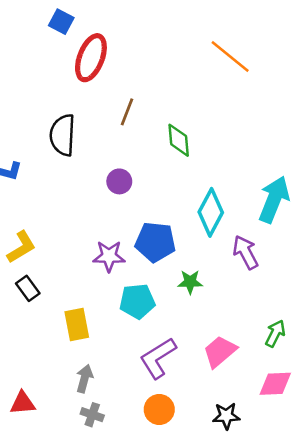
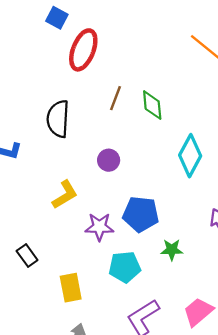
green diamond: (179, 140) -> (152, 105), moved
cyan diamond: (211, 212) -> (190, 156), moved
yellow L-shape: (21, 247) -> (65, 195), moved

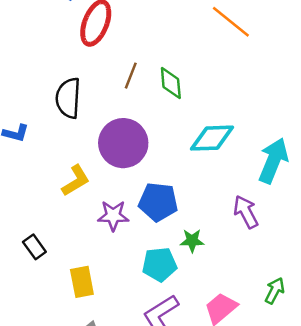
cyan diamond: (190, 156) -> (212, 138), turned 60
purple circle: (109, 160) -> (123, 143), size x2.0
cyan pentagon: (125, 267) -> (160, 264), moved

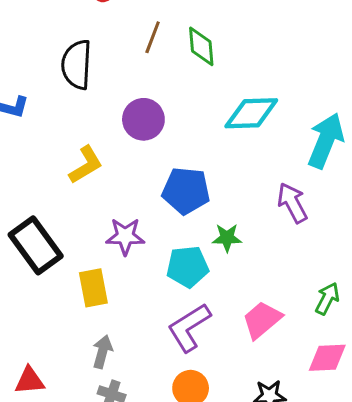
purple circle: (123, 143) -> (143, 119), size x0.7
purple star: (113, 216) -> (125, 236), moved
black rectangle: (34, 247) -> (36, 245), size x1.8

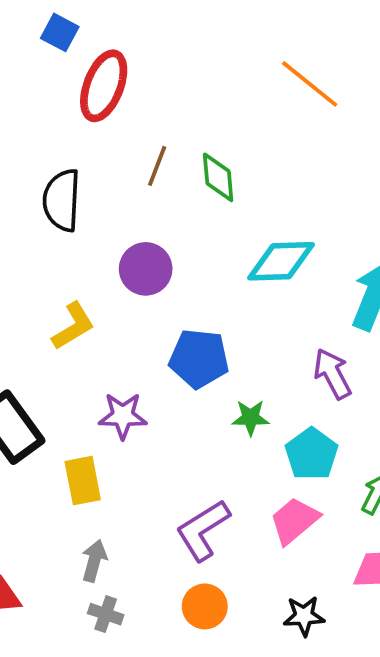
cyan pentagon: (188, 267) -> (312, 454), moved, turned -30

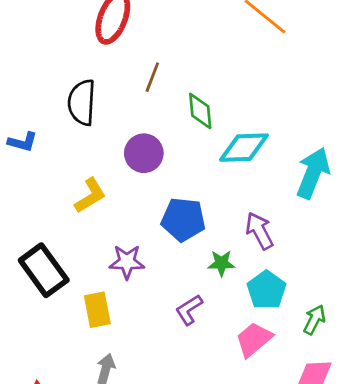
green diamond: (218, 177) -> (200, 111), moved
purple arrow: (333, 374) -> (259, 231), moved
purple L-shape: (203, 530) -> (189, 310), moved, size x0.7

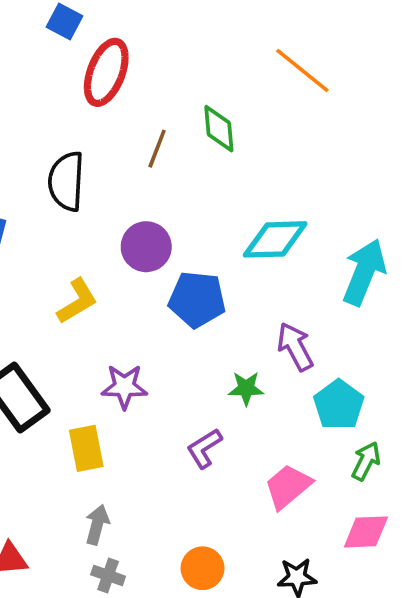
green diamond: (200, 111) -> (219, 129), moved
blue pentagon: (183, 219) -> (197, 299), moved
cyan pentagon: (266, 290) -> (339, 405), moved

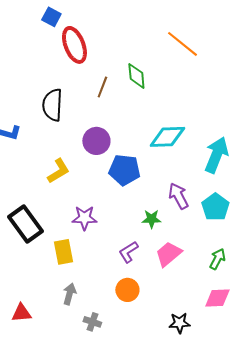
red ellipse: (106, 72) -> (74, 45), turned -42
cyan pentagon: (339, 405) -> (215, 207), moved
pink trapezoid: (288, 486) -> (168, 254), moved
orange circle: (202, 568) -> (127, 290), moved
gray cross: (108, 575) -> (92, 322), moved

